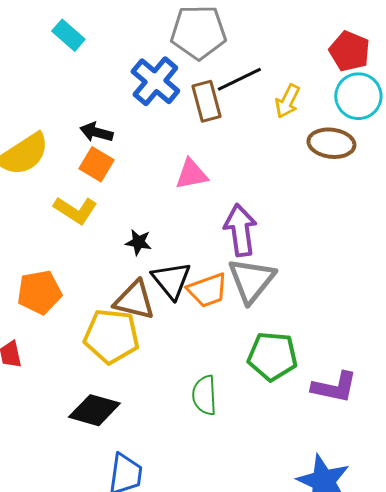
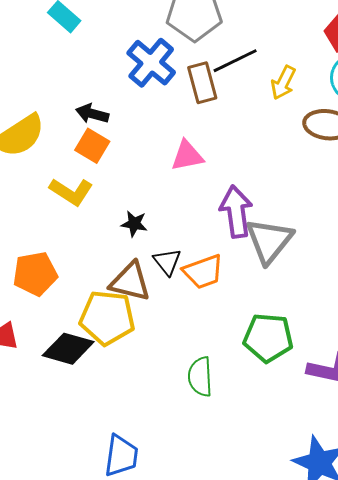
black triangle: (171, 280) -> (167, 262), size x0.7
gray triangle: (251, 280) -> (269, 241), moved
black diamond: (94, 410) -> (68, 349), moved

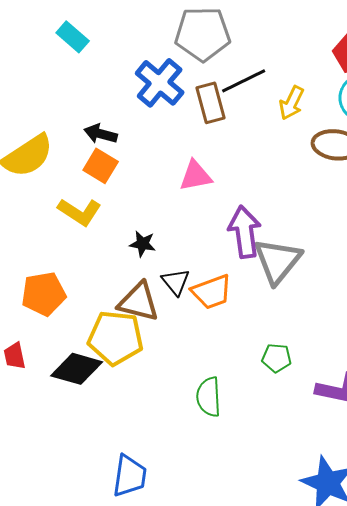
green pentagon: (268, 338) -> (277, 358), size x0.6

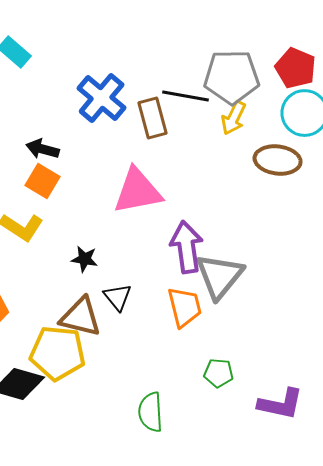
gray pentagon: (203, 34) -> (232, 77), moved
black line: (244, 81) -> (186, 96), turned 36
pink triangle: (196, 176) -> (138, 191), size x1.5
orange trapezoid: (212, 292) -> (185, 307), moved, turned -84

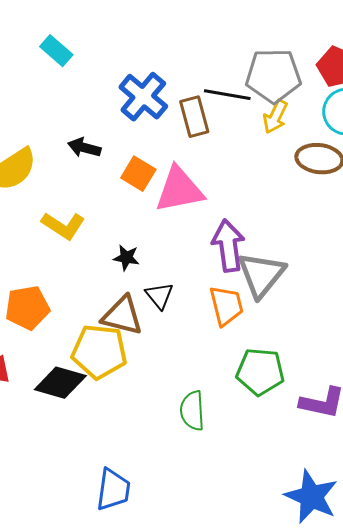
orange square: (43, 181) -> (138, 174), moved
green pentagon: (219, 373) -> (260, 372), size x1.6

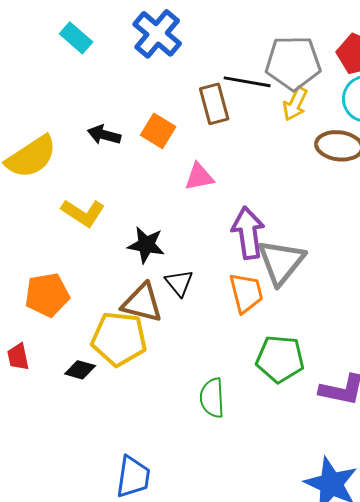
blue cross: (143, 97) -> (157, 34), moved
orange square: (138, 174) -> (158, 131), moved
pink triangle: (179, 190) -> (199, 177), size x0.6
black star: (126, 258) -> (146, 245), size x1.4
black diamond: (60, 383) -> (80, 370), size x0.6

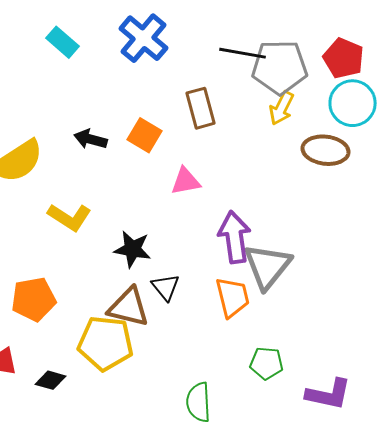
black line: (247, 82) -> (242, 53), moved
green pentagon: (280, 359) -> (266, 363), size x0.7
black diamond: (80, 370) -> (50, 380), moved

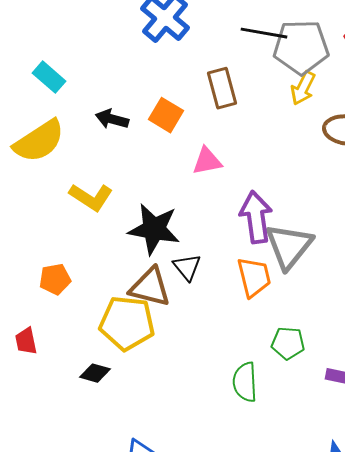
cyan rectangle: (62, 42) -> (49, 77), moved
black star: (132, 249) -> (154, 229), size x1.4
orange pentagon: (34, 299) -> (55, 279), size x0.7
black diamond: (50, 380) -> (95, 373), moved
green semicircle: (198, 402) -> (245, 382), moved

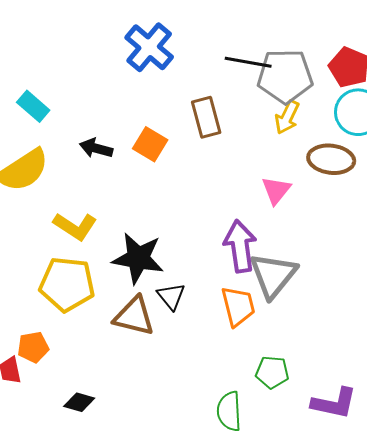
pink triangle: (207, 161) -> (276, 190), moved, turned -40
orange pentagon: (55, 279) -> (33, 347), moved
yellow pentagon: (127, 323) -> (67, 284), moved

